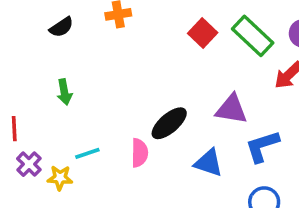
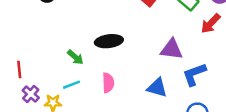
green arrow: (64, 92) -> (75, 57), moved, turned -36
black ellipse: (169, 123) -> (109, 41), moved, turned 36

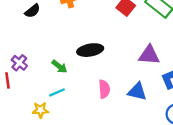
pink semicircle: (108, 83) -> (104, 89), moved
purple cross: (31, 94) -> (19, 63), moved

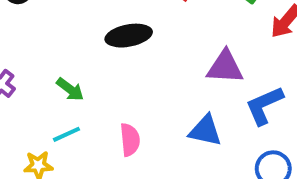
black ellipse: (90, 50) -> (129, 36), moved
pink semicircle: (104, 89) -> (130, 140), moved

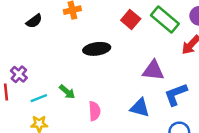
green arrow: (70, 89) -> (67, 92), moved
cyan line: (67, 134) -> (39, 98), moved

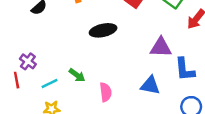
blue L-shape: (176, 94) -> (185, 69), turned -70

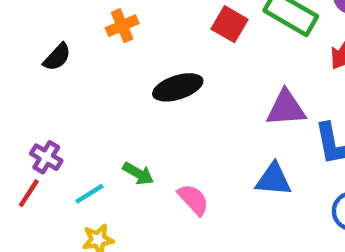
red line: (17, 80) -> (29, 193), turned 49
pink semicircle: (106, 92) -> (193, 200), turned -30

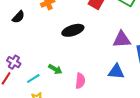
pink semicircle: (193, 200) -> (80, 81), turned 49

